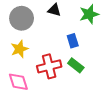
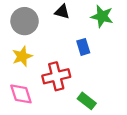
green star: (89, 14) -> (102, 16), turned 30
green rectangle: (76, 65) -> (87, 101), moved

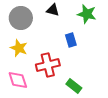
yellow star: (22, 56) -> (19, 48), turned -30

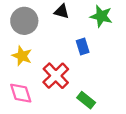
red cross: (48, 65) -> (56, 76), turned -30

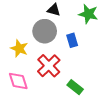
gray circle: (24, 21) -> (45, 31), moved

